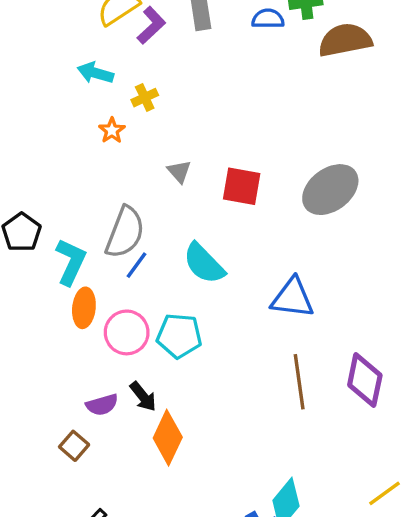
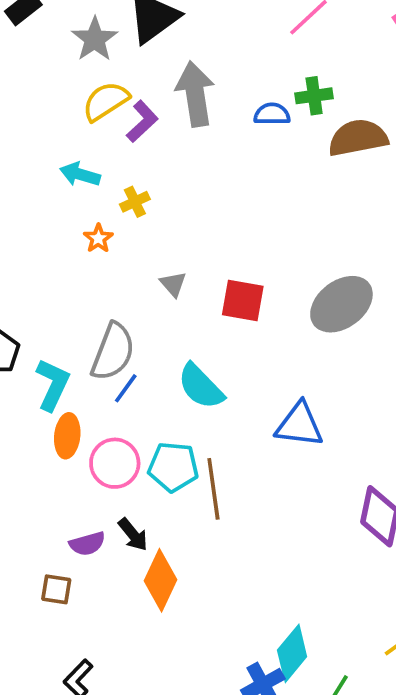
brown line: (299, 382) -> (213, 489), moved
brown square: (74, 446) -> (56, 589), turned -32

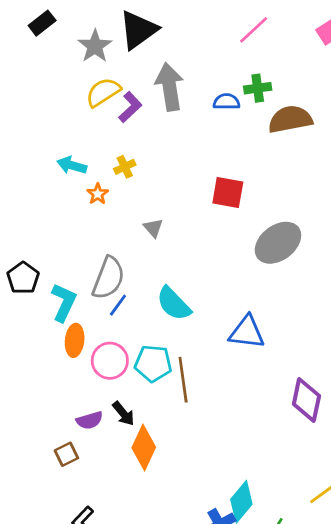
cyan arrow: (80, 174) -> (72, 165), moved
red square: (243, 301) -> (228, 193), moved
brown square: (56, 589) -> (66, 454), turned -35

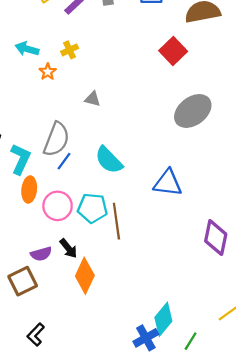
red square: (228, 193) -> (173, 51), moved, turned 36
gray triangle: (153, 228) -> (92, 99), turned -35
brown square: (66, 454) -> (23, 281), size x1.5

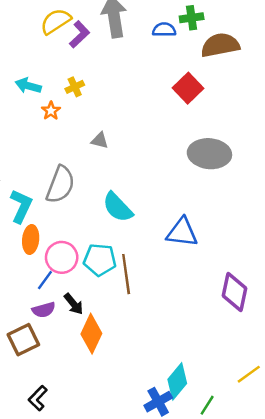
gray ellipse: (193, 111) -> (209, 154), turned 42
blue line: (64, 161) -> (45, 280), moved

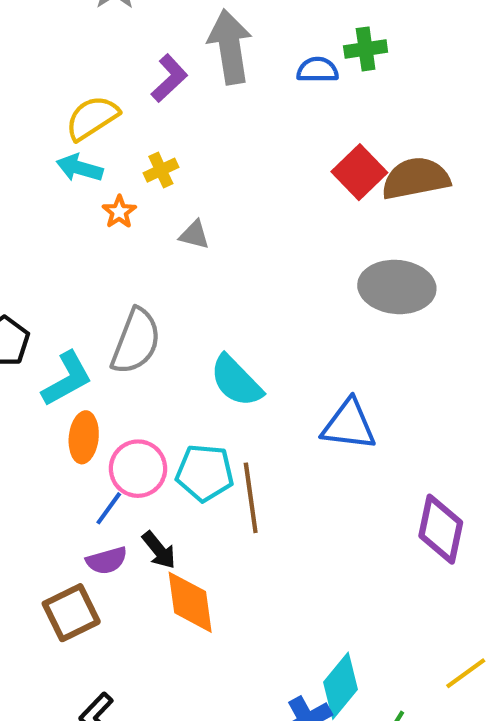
yellow semicircle: (56, 21) -> (92, 118), moved
brown semicircle: (220, 45) -> (416, 178), moved
gray triangle: (100, 141) -> (194, 235), moved
cyan L-shape: (21, 206) -> (67, 379), turned 36
orange diamond: (91, 334) -> (190, 602), turned -33

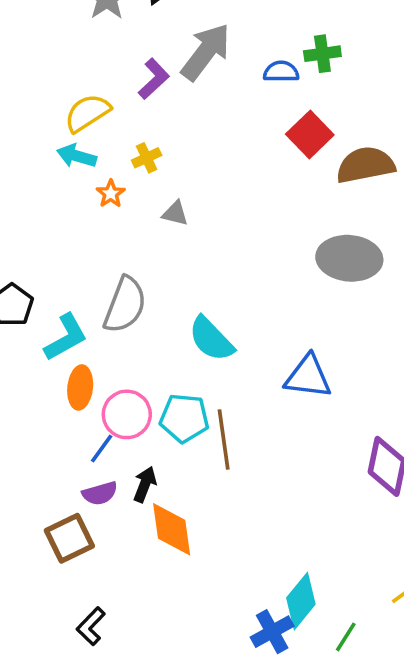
gray arrow: (230, 47) -> (206, 52), turned 46
red square: (359, 172) -> (310, 134), moved
black arrow: (159, 550) -> (145, 484), turned -120

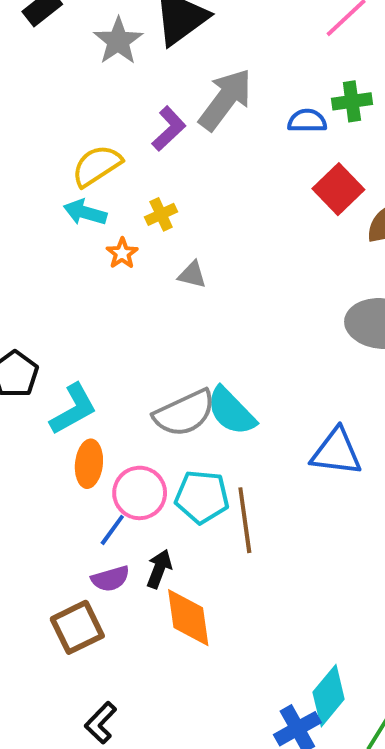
gray semicircle: (125, 305) -> (184, 413), moved, turned 44

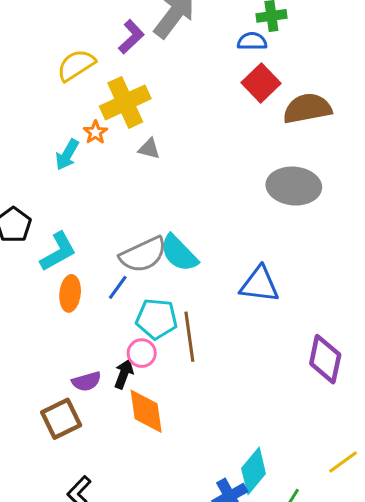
blue semicircle: (307, 121) -> (252, 41), moved
cyan arrow: (85, 212) -> (67, 155), moved, turned -76
yellow cross: (161, 214) -> (125, 102), size x2.0
pink circle: (140, 493) -> (142, 353), moved, size x0.7
blue line: (112, 530) -> (118, 287), moved

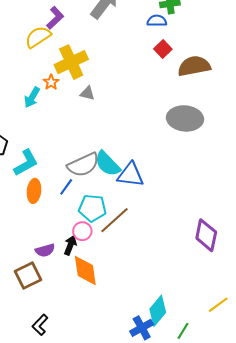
purple L-shape: (131, 37) -> (55, 18), moved
red square: (261, 83) -> (163, 49), size x0.7
blue triangle: (260, 284) -> (131, 175), moved
brown line: (189, 337) -> (115, 220), turned 56

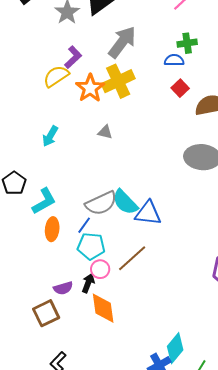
yellow cross: (71, 62) -> (118, 81), moved
orange star: (51, 82) -> (90, 88), moved, size x1.8
cyan pentagon: (92, 208) -> (91, 246), moved

